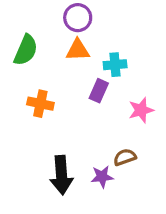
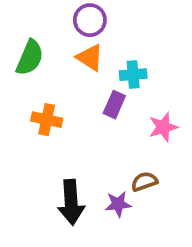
orange triangle: (78, 50) -> (90, 58), turned 35

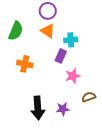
pink star: (163, 127) -> (73, 76), moved
brown semicircle: (144, 182) -> (89, 97), moved

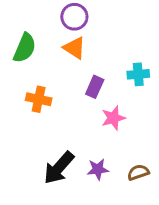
cyan cross: (71, 40) -> (138, 74), moved
brown semicircle: (89, 97) -> (138, 172), moved
black arrow: (38, 108) -> (59, 168), turned 45

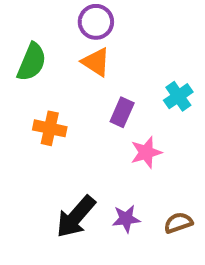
cyan cross: (138, 74) -> (178, 96), turned -30

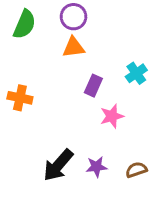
green semicircle: (32, 62) -> (25, 24), moved
orange triangle: (96, 62) -> (74, 47), turned -40
orange cross: (50, 128) -> (20, 98), moved

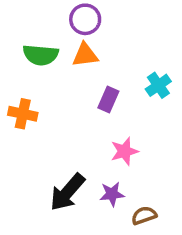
green semicircle: (25, 24) -> (41, 55), moved, turned 72
pink star: (112, 116) -> (124, 151), moved
brown semicircle: (136, 170) -> (144, 215), moved

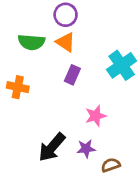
orange triangle: (85, 55) -> (66, 42), turned 40
cyan cross: (158, 85) -> (122, 65), size x1.5
purple rectangle: (108, 100) -> (72, 75), moved

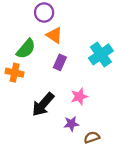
purple circle: (66, 15) -> (44, 12), moved
green semicircle: (31, 42) -> (26, 49), moved, turned -55
black arrow: (52, 147) -> (43, 104), moved

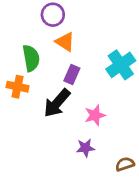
green semicircle: (26, 49) -> (31, 58), turned -50
black arrow: (43, 104) -> (57, 103), moved
brown semicircle: (92, 137) -> (125, 164), moved

